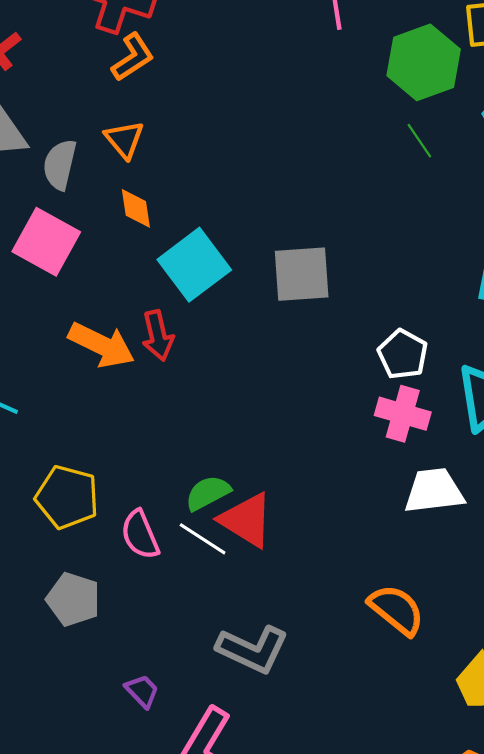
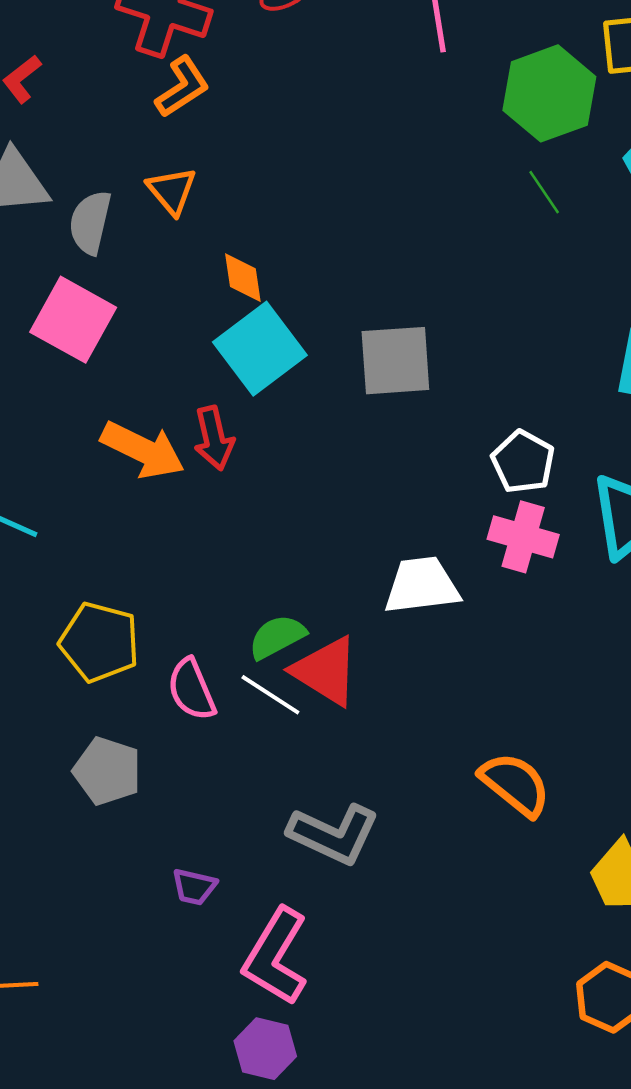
orange diamond: (136, 208) -> (243, 278), moved
white trapezoid: (434, 491) -> (422, 585), moved
purple trapezoid: (142, 691) -> (194, 887), turned 147

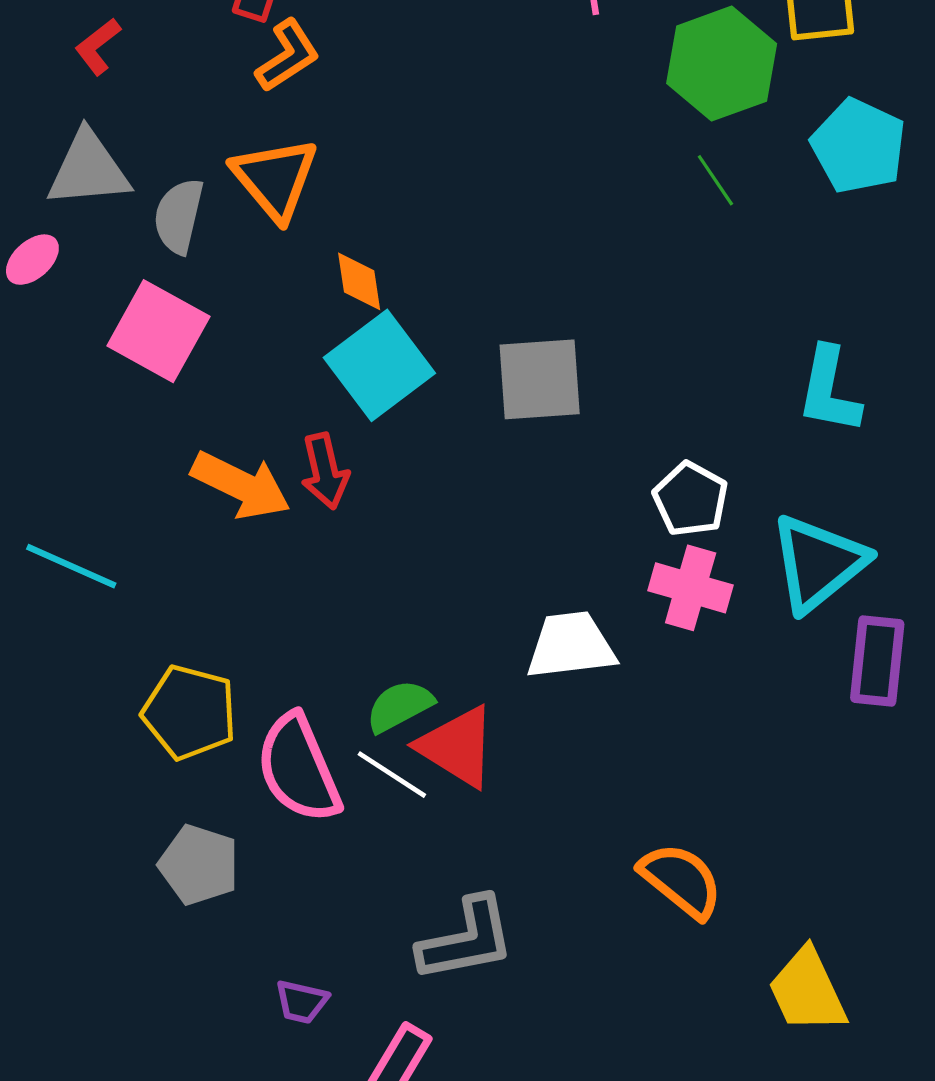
orange triangle: (172, 191) -> (275, 179), size x1.5
pink semicircle: (192, 689) -> (298, 768), size x1.5
gray L-shape: (334, 834) -> (466, 939), turned -36

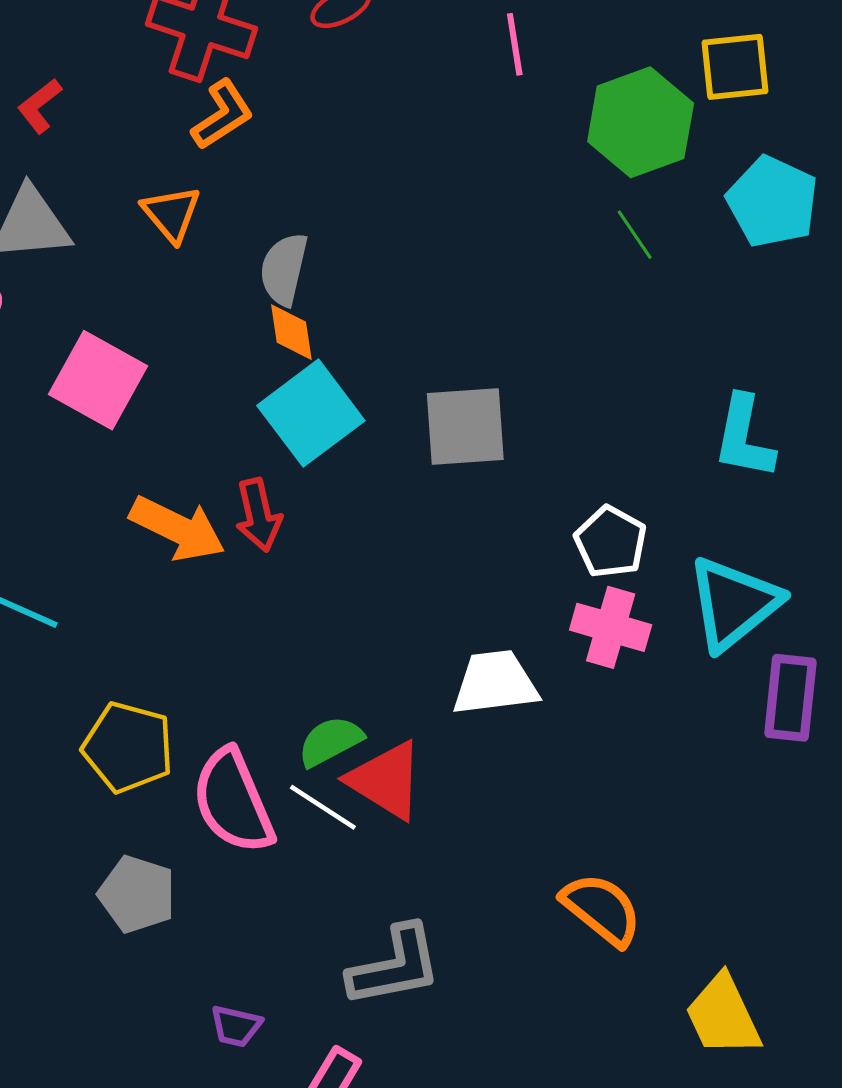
orange triangle: (275, 179) -> (171, 214), moved, size x0.7
gray semicircle: (179, 216) -> (284, 269), moved

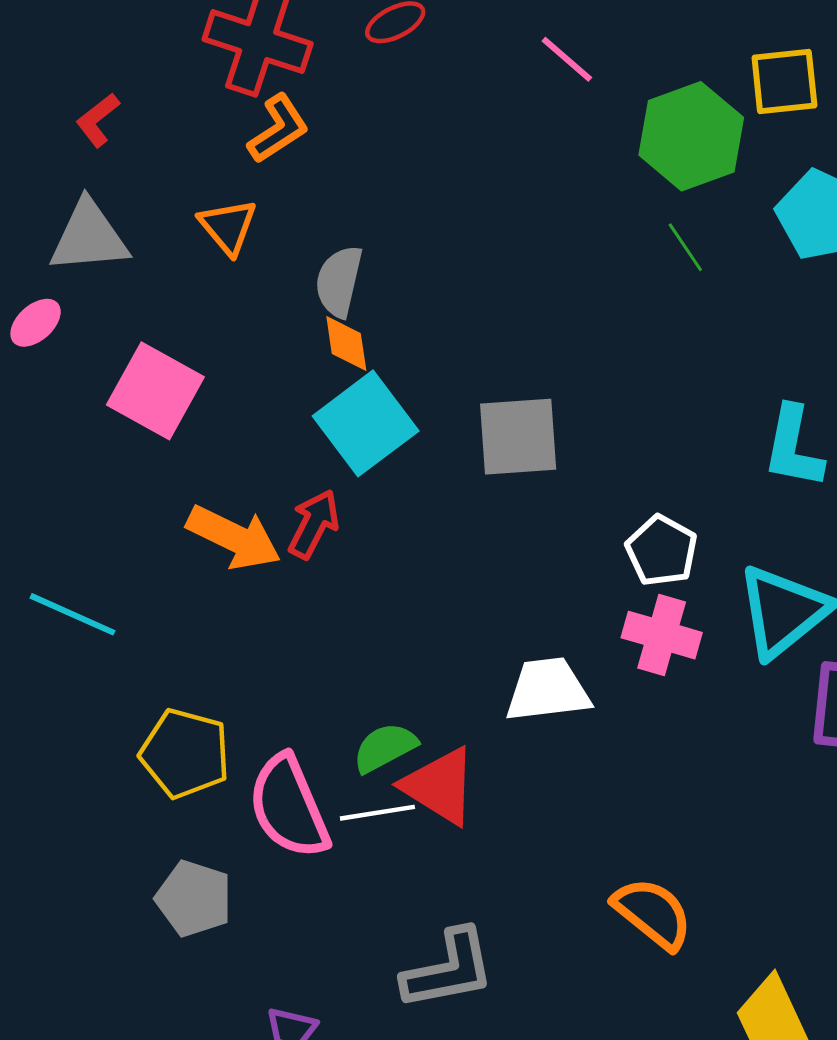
pink line: (515, 44) -> (567, 59), turned -40
red arrow: (258, 515) -> (314, 524), turned -140
white line: (323, 807) -> (377, 813), turned -42

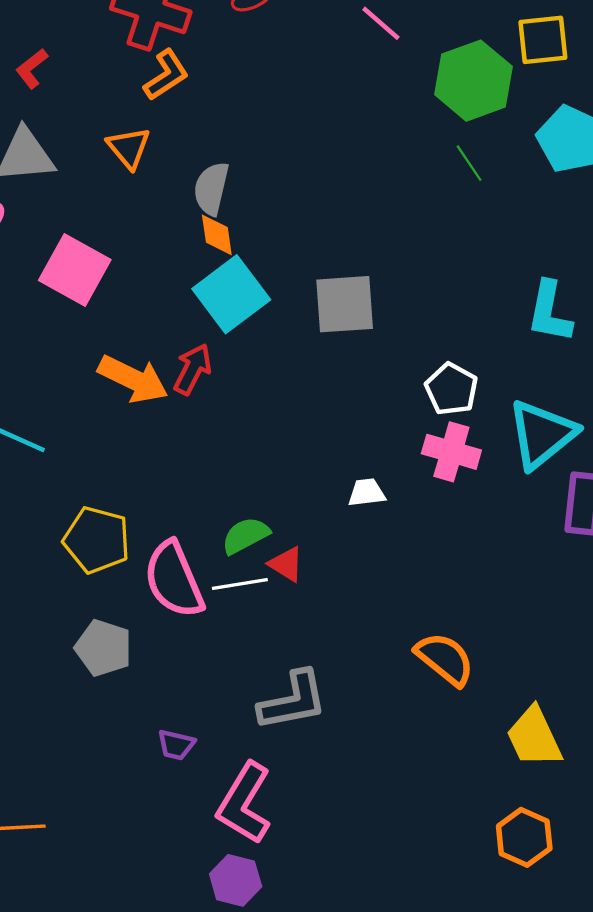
white trapezoid: (548, 690) -> (367, 493), size x0.6
red triangle: (440, 786) -> (286, 564), size x0.6

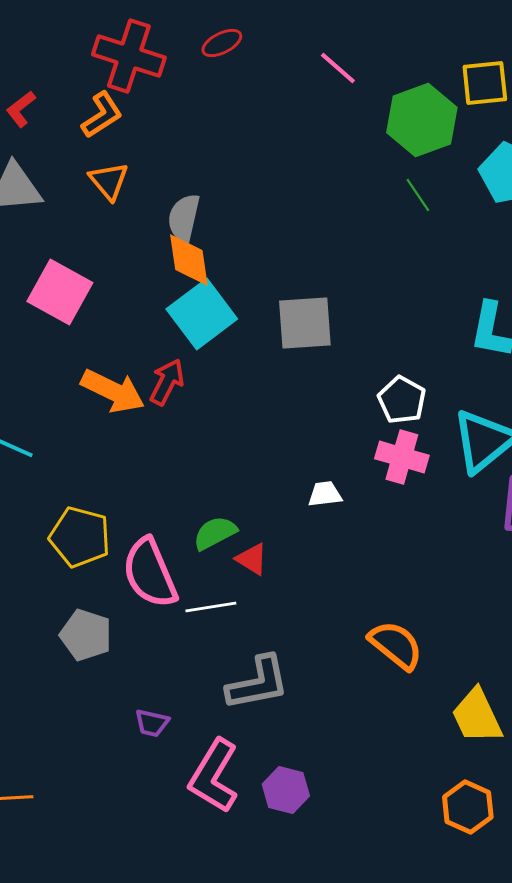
orange L-shape: (166, 75) -> (102, 115), moved
orange diamond: (217, 235) -> (189, 260), size x1.4
white line: (240, 584) -> (211, 607), moved
purple hexagon: (236, 880) -> (286, 790), moved

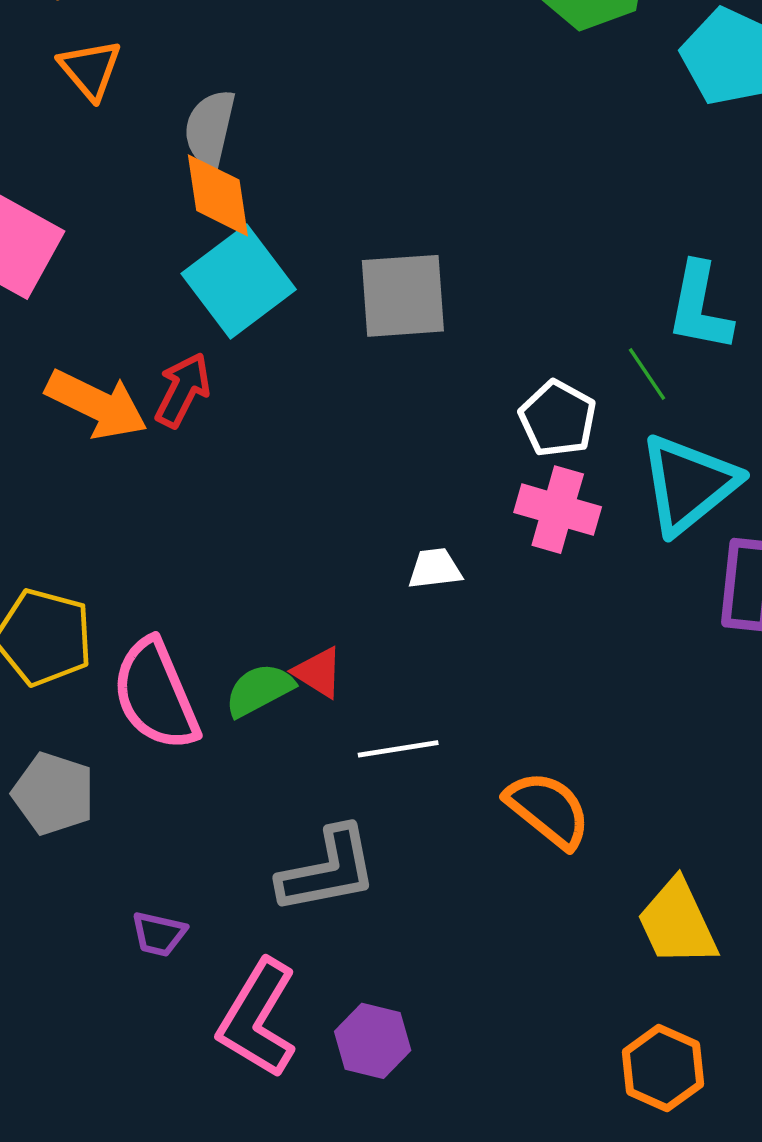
green line: (418, 195) -> (647, 374), moved
green semicircle: (215, 533) -> (259, 690), moved
white line: (211, 607) -> (398, 749), moved

